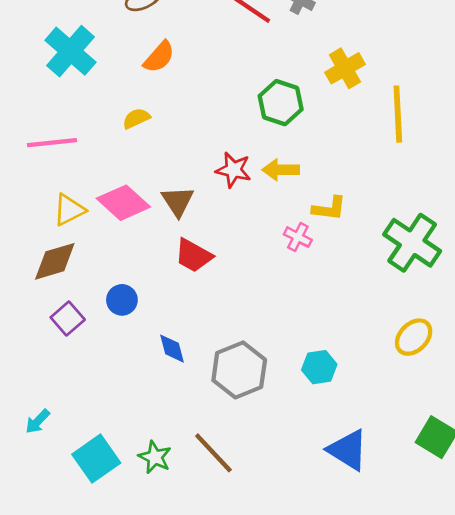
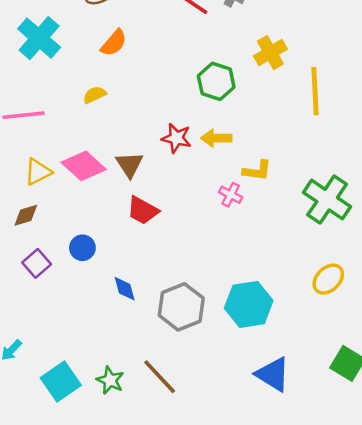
brown diamond: (55, 261) -> (26, 215), size x0.7
cyan hexagon: (319, 367) -> (249, 304), size x1.6

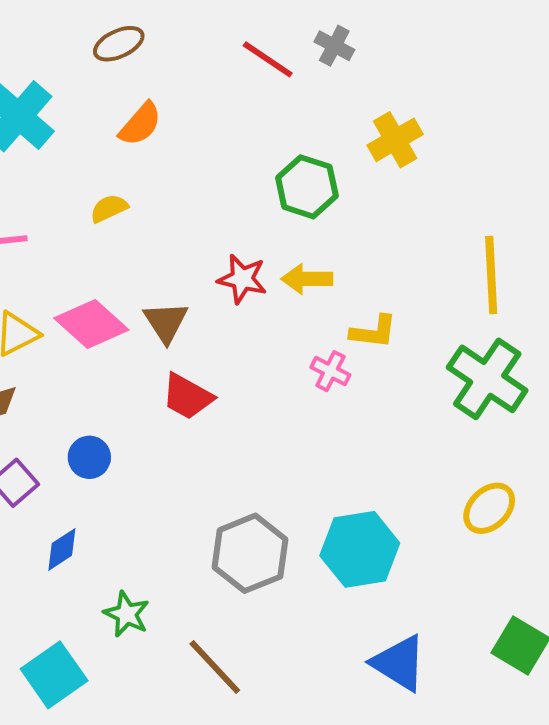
yellow line: (315, 91) -> (491, 275), moved
blue diamond: (125, 289) -> (62, 549), moved, turned 72
green star: (110, 380) -> (127, 614), moved

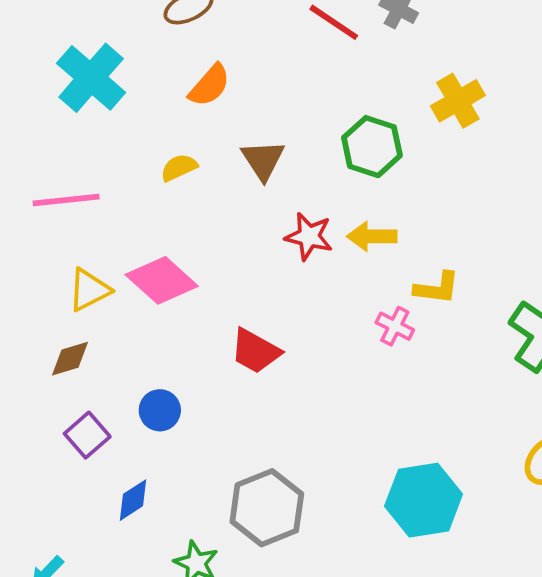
brown triangle: (166, 322) -> (263, 160), moved
gray hexagon: (250, 553) -> (267, 508), moved

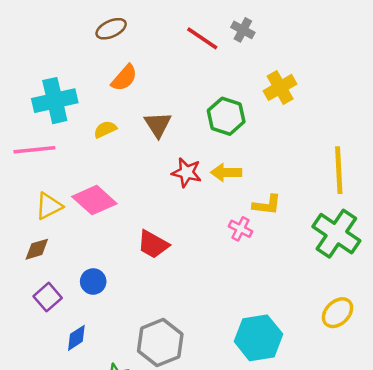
cyan cross: (91, 78) -> (55, 101), moved, turned 36

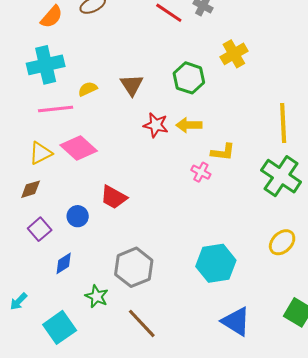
orange semicircle: (124, 78) -> (52, 17), moved
pink line: (34, 150) -> (56, 109), moved
red trapezoid: (153, 244) -> (114, 197), moved

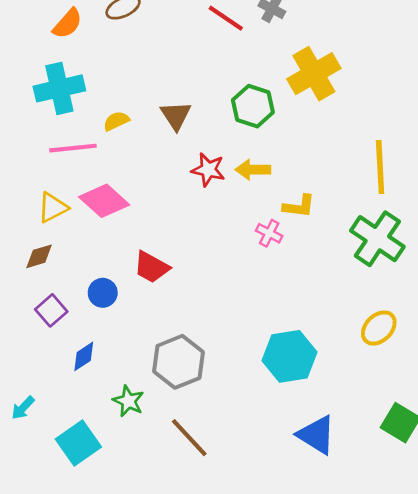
yellow cross: (234, 54) -> (314, 74), size x1.4

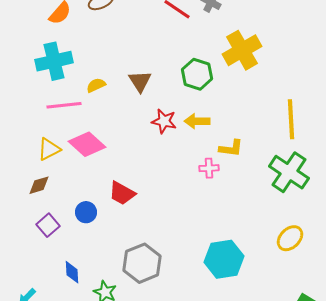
pink cross: (269, 233) -> (209, 168), turned -30
blue diamond: (84, 356) -> (72, 272), moved, turned -60

